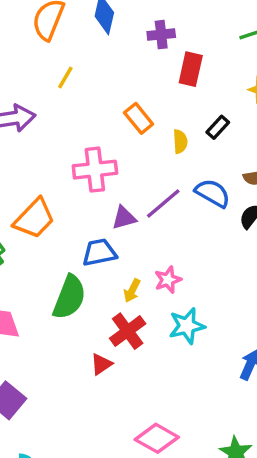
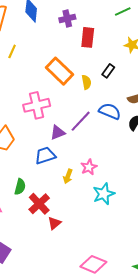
orange rectangle: (139, 118) -> (60, 71), size x1.5
green semicircle: (69, 297) -> (20, 187), moved, size x0.6
red cross: (128, 331) -> (39, 204), moved

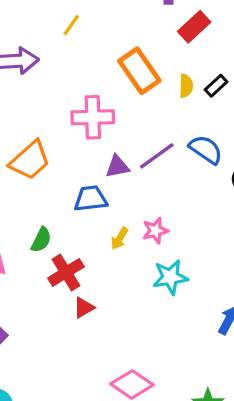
red rectangle: (88, 37) -> (194, 27), turned 30
yellow semicircle: (86, 82) -> (186, 86), moved

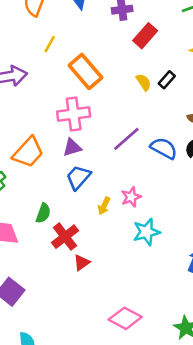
orange rectangle: (139, 71) -> (86, 71), moved
yellow semicircle: (186, 86) -> (144, 82), turned -30
blue semicircle: (206, 150) -> (164, 148), moved
purple triangle: (117, 167) -> (72, 148), moved
blue trapezoid: (91, 199) -> (78, 177), turned -36

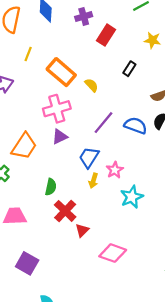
yellow semicircle: (144, 82) -> (91, 85), moved
blue trapezoid: (78, 177) -> (89, 157), moved
green semicircle: (43, 213) -> (51, 187), moved
pink diamond: (125, 318) -> (113, 253), moved

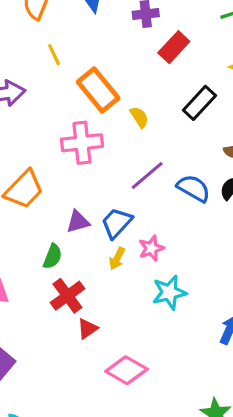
yellow line: (28, 54) -> (54, 55), turned -56
black rectangle: (129, 69) -> (199, 103), size x1.5
purple triangle: (60, 137) -> (78, 222), moved

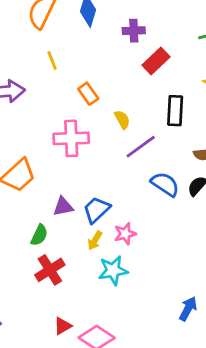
orange rectangle: (98, 90) -> (88, 94), size x0.6
black rectangle: (199, 103) -> (175, 111), turned -44
purple line: (147, 175) -> (141, 147), moved
cyan star: (169, 292) -> (113, 270), moved
red triangle: (87, 329) -> (63, 326), moved

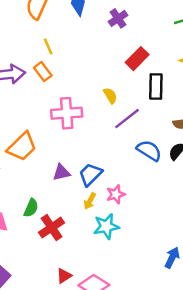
purple cross: (134, 31) -> (118, 18), turned -30
red rectangle: (156, 61) -> (137, 59), moved
orange rectangle: (88, 94) -> (43, 72), moved
green semicircle: (39, 235) -> (31, 208), moved

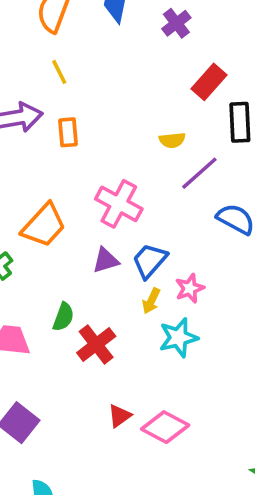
yellow line: (48, 46) -> (59, 72), moved
orange rectangle: (43, 72) -> (68, 132), moved, turned 36
yellow semicircle: (110, 96) -> (172, 140), turned 119
pink cross: (67, 113) -> (119, 204), moved, turned 36

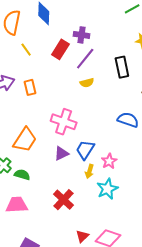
purple cross: (176, 23) -> (82, 35), moved, turned -35
yellow line: (59, 72) -> (26, 50), moved
red rectangle: (209, 82) -> (60, 49), moved
purple line: (199, 173) -> (85, 59), moved
green semicircle: (63, 317) -> (22, 175), moved, turned -84

